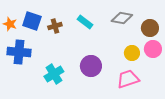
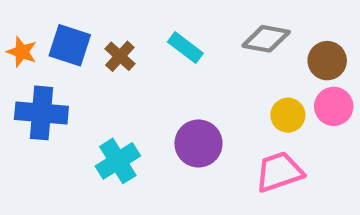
brown cross: (55, 26) -> (120, 56), turned -32

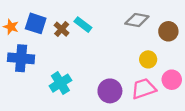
cyan rectangle: (185, 48) -> (83, 25), moved
pink circle: (334, 106) -> (172, 80), moved
purple circle: (198, 143) -> (110, 91), moved

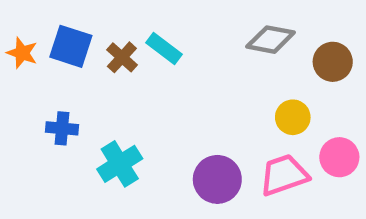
blue cross: (21, 58) -> (62, 128), moved, size x0.6

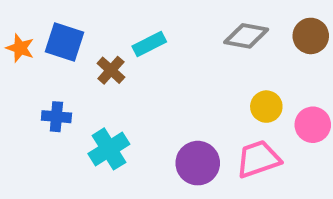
cyan rectangle: (164, 48) -> (149, 44), turned -64
brown cross: (122, 57) -> (111, 70), moved
brown circle: (333, 62) -> (311, 36), moved
pink circle: (339, 157) -> (313, 125), moved

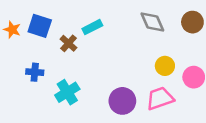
gray diamond: (246, 36) -> (152, 22), turned 56

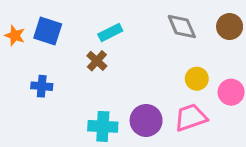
brown cross: (69, 43) -> (97, 61), moved
cyan cross: (67, 92) -> (103, 126), moved, turned 35

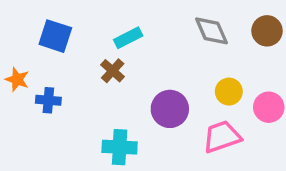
orange star: (15, 35) -> (17, 79), moved
purple circle: (146, 120) -> (170, 109), moved

